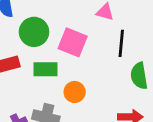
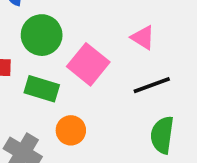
black line: (121, 43) -> (152, 85), turned 48

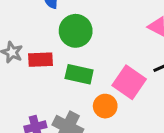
pink square: (88, 64) -> (129, 82), moved

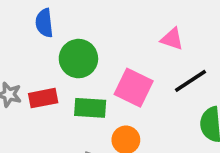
pink square: (129, 82) -> (134, 88), moved

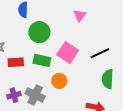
pink triangle: (172, 39) -> (80, 15), moved, turned 40
red rectangle: (43, 98) -> (16, 62), moved

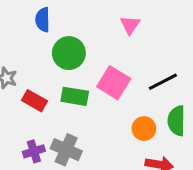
red rectangle: (16, 62) -> (35, 101), turned 35
orange circle: (59, 81) -> (144, 129), moved

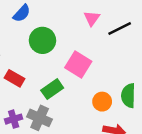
blue semicircle: (43, 20) -> (22, 13), turned -138
black line: (163, 82) -> (120, 28), moved
green rectangle: (75, 96) -> (52, 89), moved, turned -45

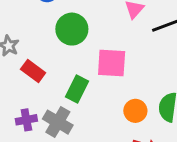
pink square: (78, 65) -> (112, 63), turned -35
green rectangle: (52, 89) -> (77, 89), turned -35

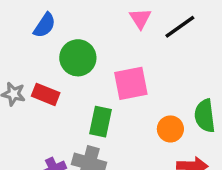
red rectangle: (33, 71) -> (46, 94), moved

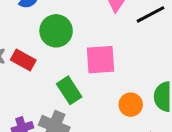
green rectangle: (100, 122) -> (69, 90), turned -52

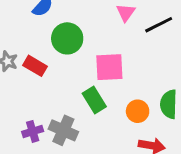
green rectangle: (69, 90) -> (94, 100), moved

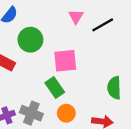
orange circle: (138, 111) -> (66, 113), moved

